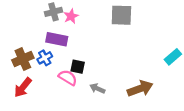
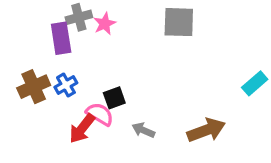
purple rectangle: (57, 39) -> (61, 38), moved, turned 70
black square: (78, 67) -> (114, 98), turned -32
red arrow: (23, 87) -> (82, 129), moved

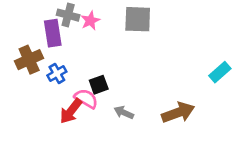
gray cross: (79, 17) -> (68, 15), turned 30
gray square: (179, 22) -> (138, 19), moved
brown cross: (34, 87) -> (29, 60), moved

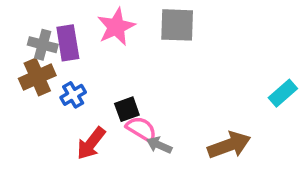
gray cross: (68, 15) -> (43, 45), moved
pink star: (90, 21) -> (116, 27), size x1.5
pink semicircle: (86, 99) -> (141, 129), moved

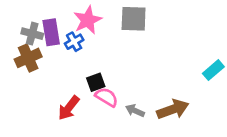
blue cross: (73, 95) -> (74, 42), moved
gray arrow: (159, 145) -> (135, 111), moved

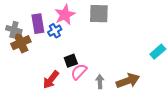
gray cross: (32, 34) -> (14, 30), moved
pink semicircle: (107, 97) -> (79, 72), turned -78
gray arrow: (135, 111) -> (100, 82), turned 64

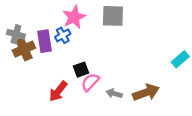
purple rectangle: (38, 24) -> (44, 41), moved
gray arrow: (100, 82) -> (114, 94), turned -72

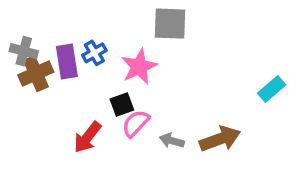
pink star: (74, 17) -> (139, 67), moved

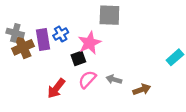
black square: (122, 105) -> (78, 58), moved
brown arrow: (220, 139) -> (142, 89), size x0.7
gray arrow: (172, 141) -> (114, 79), moved

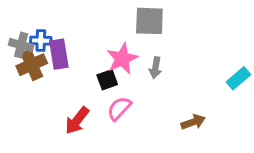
blue cross: (61, 34) -> (41, 41), moved, turned 32
gray arrow: (114, 79) -> (155, 68), moved, turned -96

